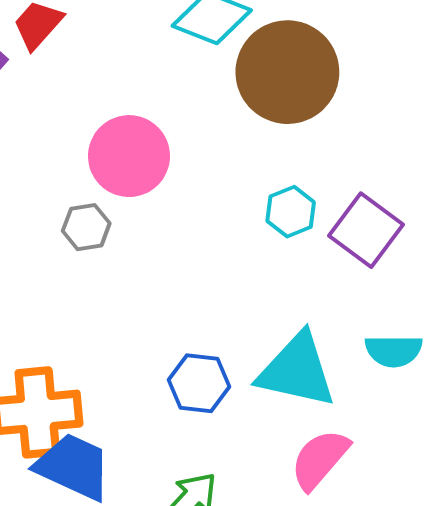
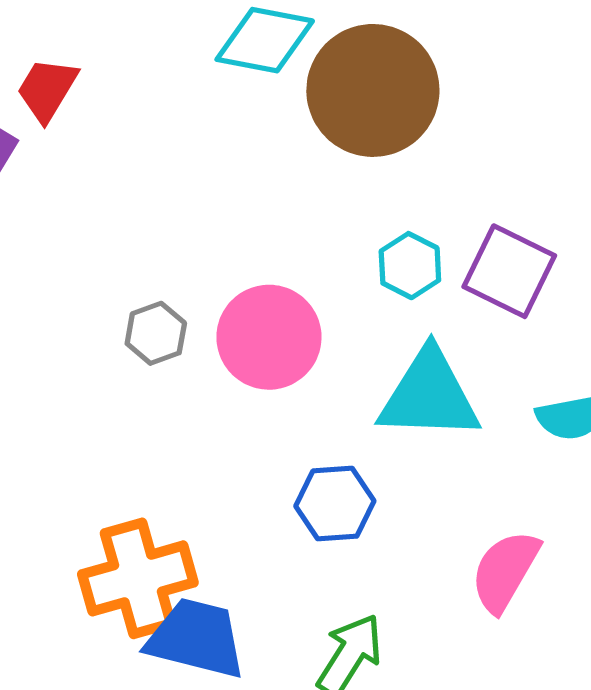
pink circle: (129, 156) -> (269, 337), moved
cyan triangle: (297, 370) -> (429, 395), moved

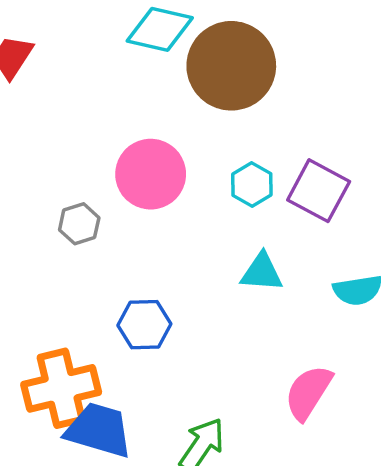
pink circle: (269, 337) -> (151, 174), moved
cyan triangle: (429, 395) -> (262, 272), size x0.6
blue hexagon: (335, 504) -> (144, 325), moved

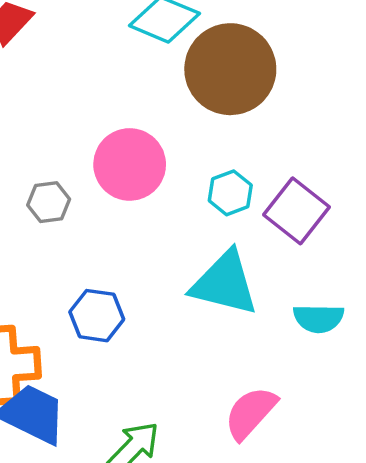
cyan triangle: (262, 272) -> (225, 283), size x1.6

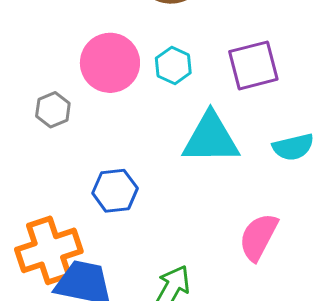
cyan hexagon: (230, 193) -> (173, 66), moved
purple square: (296, 211) -> (253, 65), turned -38

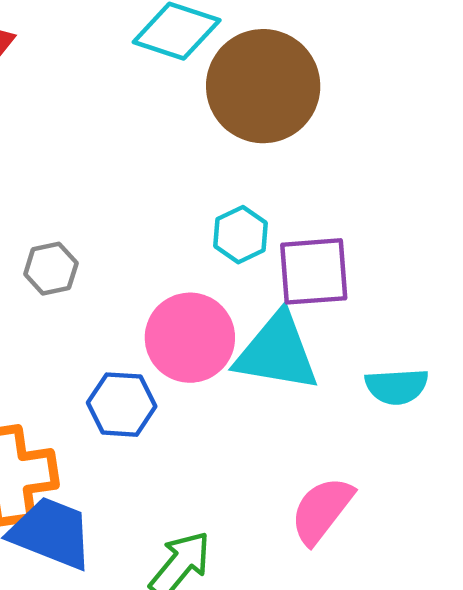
pink circle: (110, 63) -> (190, 338), moved
purple square: (253, 65) -> (314, 271), moved

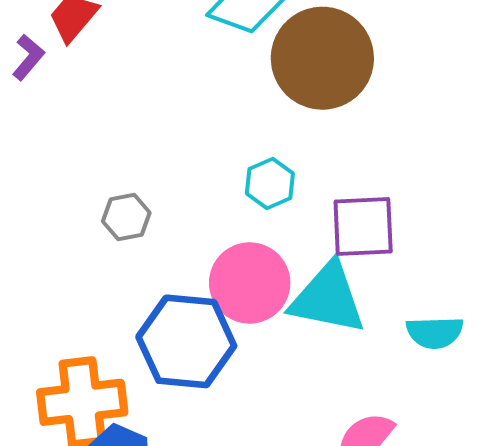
cyan hexagon: (241, 235) -> (270, 183), moved
blue hexagon: (122, 405) -> (186, 341), size x1.6

